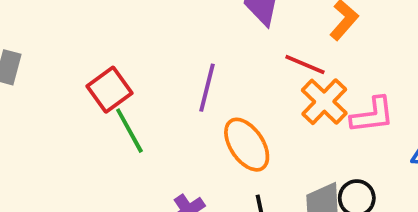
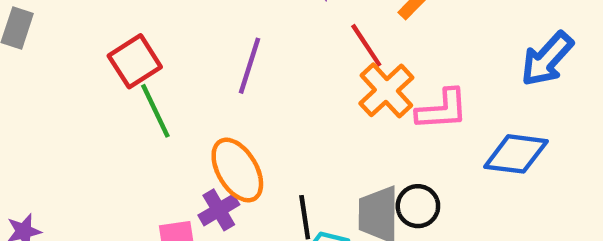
red line: (305, 64) -> (366, 45), turned 30
orange ellipse: (247, 145) -> (237, 170), moved

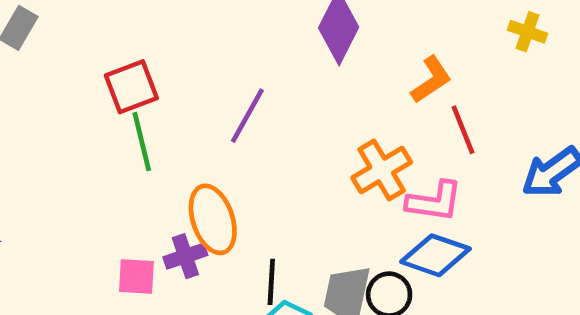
red line: (366, 45) -> (463, 130), moved
blue diamond: (516, 154) -> (435, 255), moved

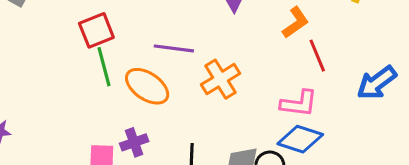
purple line: (247, 116) -> (174, 48), turned 69
orange cross: (382, 170) -> (221, 79), moved
orange ellipse: (213, 219) -> (147, 86), moved, turned -36

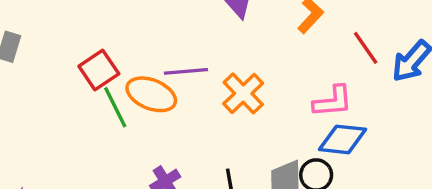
red line: (317, 56) -> (366, 48), moved
orange ellipse: (147, 86) -> (151, 94), moved

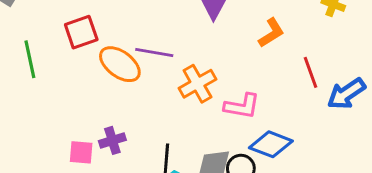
pink L-shape: (333, 101) -> (242, 106), moved
green line: (115, 107) -> (30, 59), moved

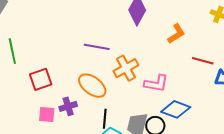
red square: (81, 32) -> (41, 79), moved
orange ellipse: (120, 64) -> (92, 86), moved
red line: (310, 72) -> (203, 61), turned -55

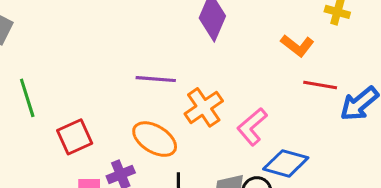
orange L-shape: (176, 34) -> (297, 46), moved, turned 75
pink L-shape: (156, 83) -> (252, 127), turned 135

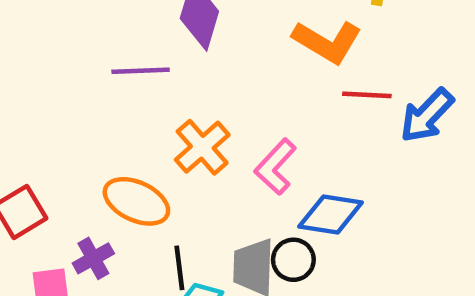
orange L-shape: (297, 46) -> (327, 42), size x1.4
purple line: (156, 79) -> (141, 71), moved

